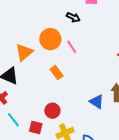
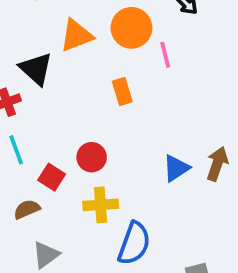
blue triangle: (97, 102) -> (176, 168), turned 35

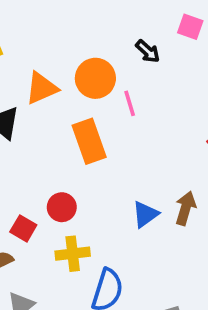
orange rectangle: (122, 92) -> (89, 141), size x1.6

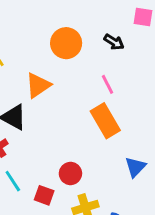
orange circle: (95, 78) -> (66, 43), moved
orange rectangle: (89, 141) -> (105, 121), moved

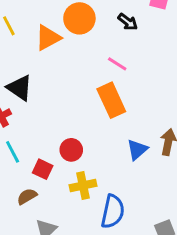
pink line: (108, 84) -> (117, 64), turned -36
orange triangle: (38, 85) -> (48, 38), moved

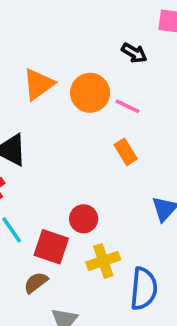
orange circle: (79, 18) -> (90, 93), moved
orange rectangle: (111, 100) -> (126, 152), size x0.6
red square: (43, 169) -> (51, 247), size x1.4

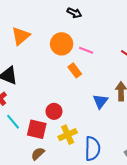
orange circle: (90, 93) -> (62, 44), moved
pink line: (127, 106) -> (86, 50), moved
brown semicircle: (36, 283) -> (38, 154), moved

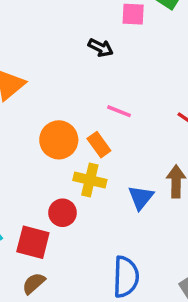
orange circle: (62, 44) -> (59, 140), moved
yellow cross: (68, 135) -> (90, 180), moved, turned 36

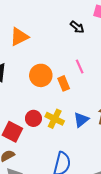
pink line: (119, 111) -> (80, 67), turned 32
yellow cross: (90, 180) -> (55, 119), moved

